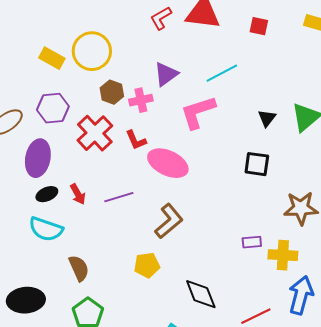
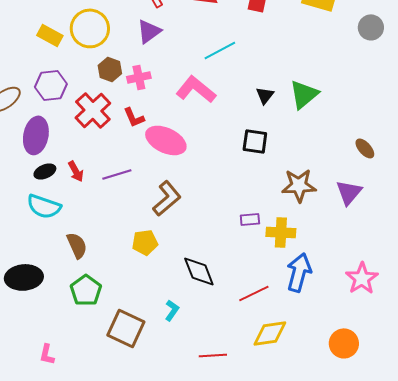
purple triangle: (166, 74) -> (149, 31), moved
pink L-shape: (198, 112) -> (196, 89), turned 57

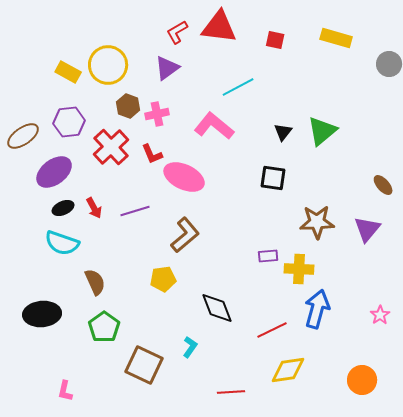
purple ellipse: (36, 135) -> (54, 172), turned 42
pink star: (362, 278) -> (380, 315), size x0.6

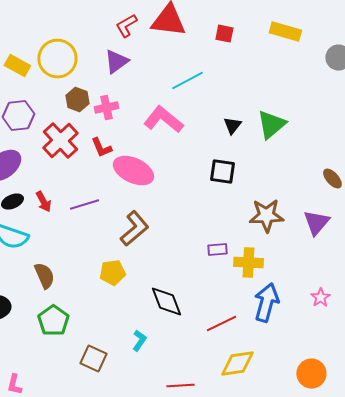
pink star: (380, 315) -> (320, 298), moved
brown square: (144, 365) -> (93, 359), size x0.7

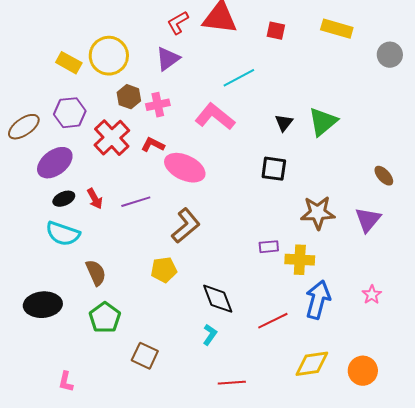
red L-shape: (101, 148) -> (153, 145), turned 140
cyan L-shape: (139, 341) -> (210, 335), moved
yellow diamond: (237, 364) -> (312, 364), moved

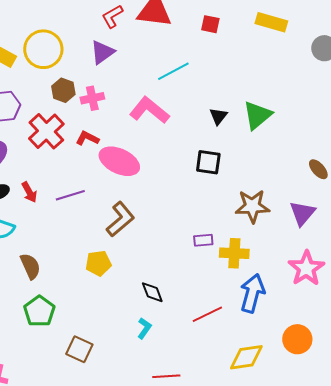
pink star: (372, 295) -> (306, 268), moved, size x1.8
black diamond: (218, 299) -> (152, 292), size x0.7
orange circle: (363, 371) -> (297, 339), moved

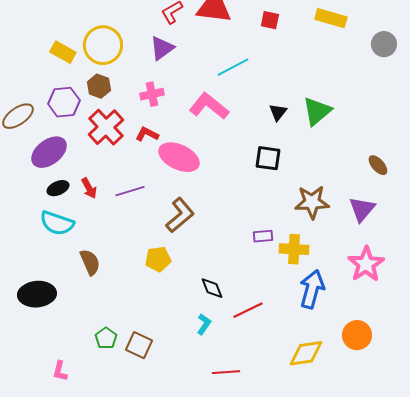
brown hexagon: (63, 90) -> (99, 86), moved
green pentagon: (39, 311) -> (106, 338), moved, size x0.7
red line: (207, 314) -> (248, 310), moved

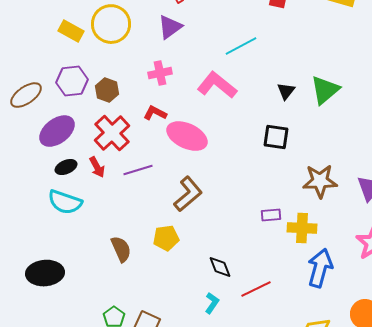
brown hexagon: (99, 86) -> (107, 90), moved
red cross: (106, 127) -> (112, 133), moved
brown semicircle: (90, 262) -> (121, 249), moved

